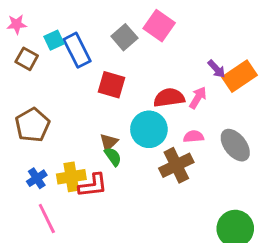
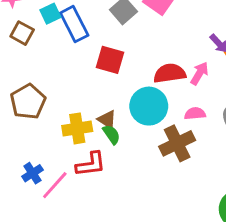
brown triangle: (109, 142) -> (107, 120), turned -42
yellow cross: (71, 177) -> (77, 128), moved
blue cross: (37, 178) -> (32, 173), moved
pink line: (47, 218) -> (55, 185), moved, turned 68

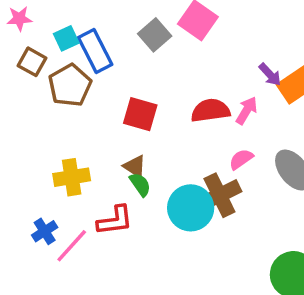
red square: (110, 60) -> (140, 114), moved
brown pentagon: (28, 102) -> (70, 85), moved
cyan circle: (149, 106) -> (191, 208), moved
pink semicircle: (195, 114) -> (241, 159), turned -30
yellow cross: (77, 128) -> (72, 177), moved

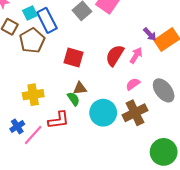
red semicircle: (210, 111) -> (115, 55), turned -50
brown triangle: (135, 166) -> (80, 88), moved, turned -40
brown cross: (219, 195) -> (135, 113), moved

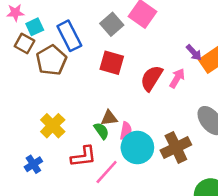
cyan square: (30, 13) -> (35, 27), moved
red square: (73, 58) -> (112, 63), moved
pink semicircle: (133, 84) -> (126, 131), moved, turned 136
yellow cross: (33, 95) -> (53, 126), turned -36
pink line: (33, 135) -> (107, 172), moved

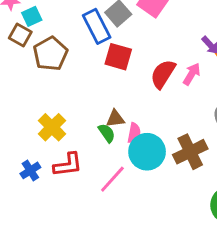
blue rectangle: (69, 36) -> (97, 26), moved
red L-shape: (83, 156) -> (68, 165), moved

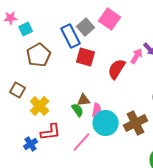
brown square: (20, 35) -> (18, 90), moved
pink arrow: (192, 74) -> (137, 56), moved
blue cross: (30, 170) -> (31, 144), moved

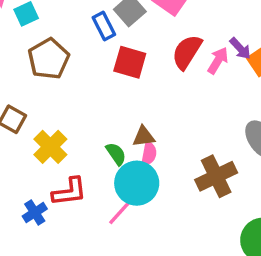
blue rectangle: (71, 36) -> (104, 26), size x0.7
red semicircle: (117, 69) -> (187, 52), moved
brown triangle: (84, 100) -> (144, 137), moved
cyan circle: (106, 123) -> (137, 183), moved

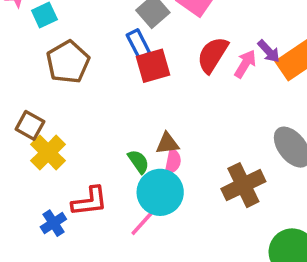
blue rectangle: (104, 26) -> (138, 44), moved
red square: (130, 62) -> (153, 66), turned -32
yellow cross: (50, 147) -> (48, 153), moved

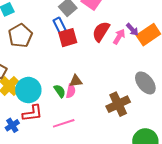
pink semicircle: (173, 162) -> (71, 91), moved
cyan circle: (160, 192) -> (28, 90), moved
pink line: (146, 219) -> (64, 123), turned 30

